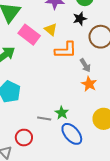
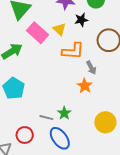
black star: (80, 19) -> (81, 20), moved
orange star: (89, 84) -> (85, 86), moved
blue ellipse: (72, 134) -> (60, 138), moved

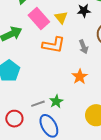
orange L-shape: (73, 51) -> (54, 45), moved
gray arrow: (91, 68) -> (83, 47), moved
gray line: (46, 118) -> (38, 104), turned -40

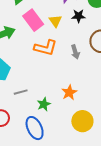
orange star: (80, 77) -> (69, 92), moved
gray line: (38, 104) -> (21, 92), moved

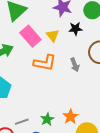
gray line: (21, 92) -> (22, 122), moved
orange star: (69, 92) -> (71, 117), moved

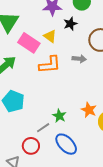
gray arrow: (75, 65) -> (79, 59), turned -48
green star: (47, 119) -> (59, 116), moved

